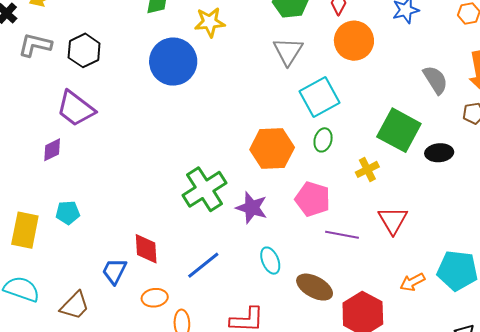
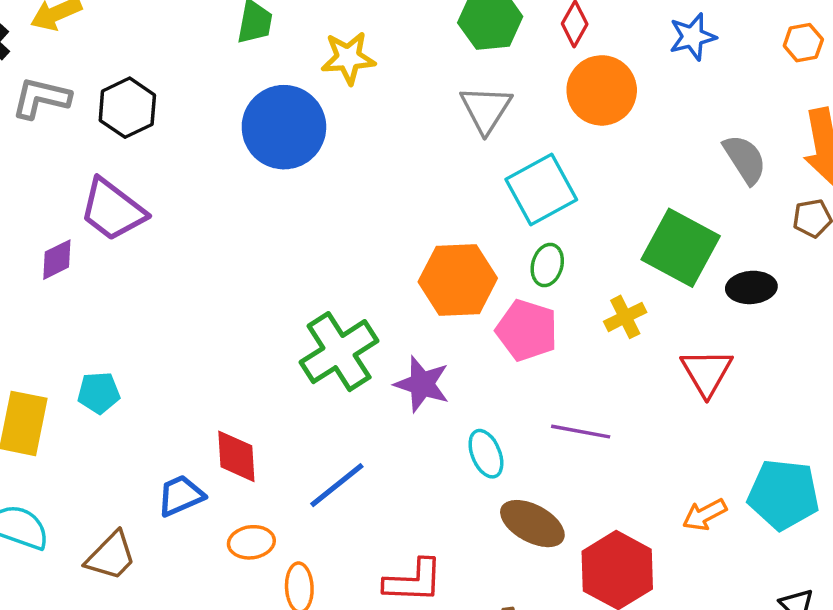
purple diamond: (52, 150) -> (57, 260), moved
pink pentagon: (313, 199) -> (527, 330), moved
red triangle: (393, 220) -> (707, 372), moved
cyan ellipse: (270, 261) -> (486, 454), moved
blue trapezoid: (114, 271) -> (181, 496), turned 40

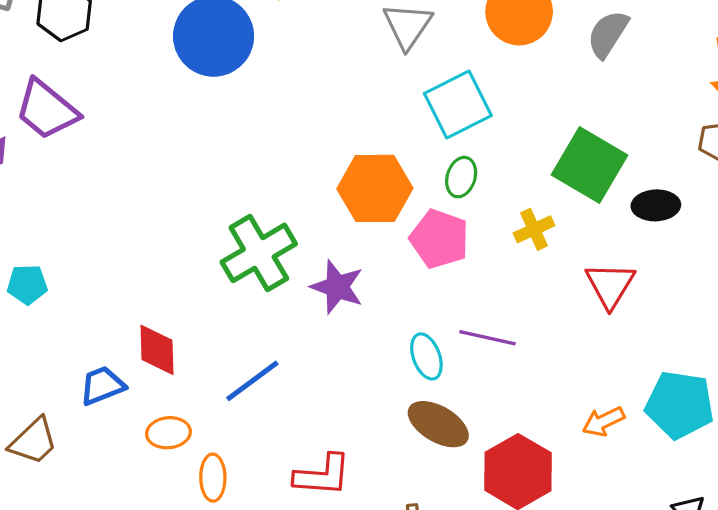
gray semicircle: (745, 159) -> (608, 34), moved, turned -117
cyan ellipse: (486, 454) -> (426, 356), moved

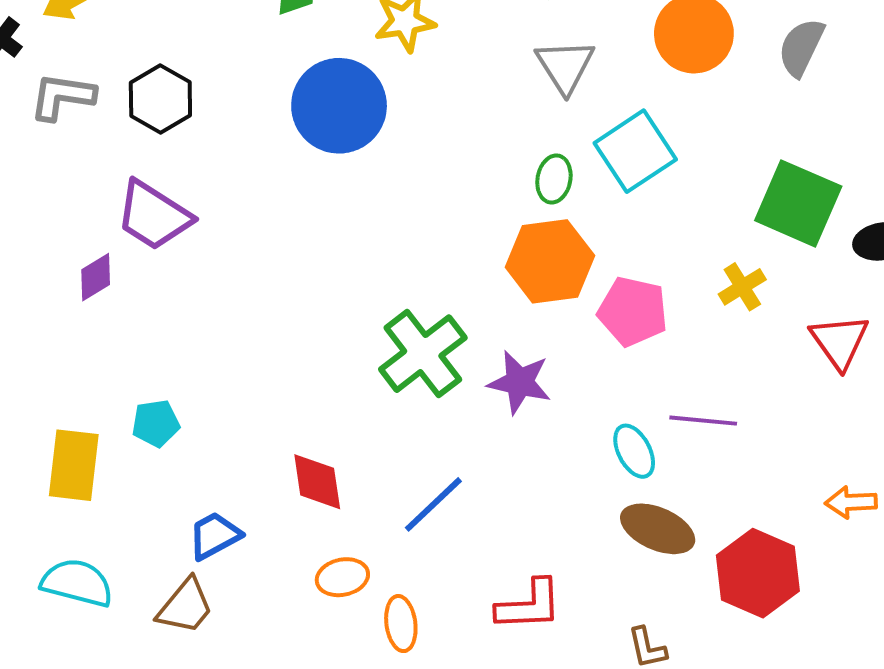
green ellipse: (461, 177) -> (554, 179), moved
blue trapezoid: (102, 386) -> (214, 536), moved
orange arrow: (603, 421) -> (851, 502), turned 30

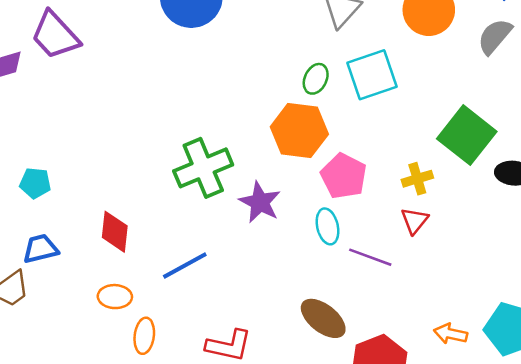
red triangle: (839, 341) -> (415, 221), moved, size x0.7
cyan pentagon: (156, 423) -> (35, 183), moved
cyan ellipse: (634, 451) -> (328, 226), moved

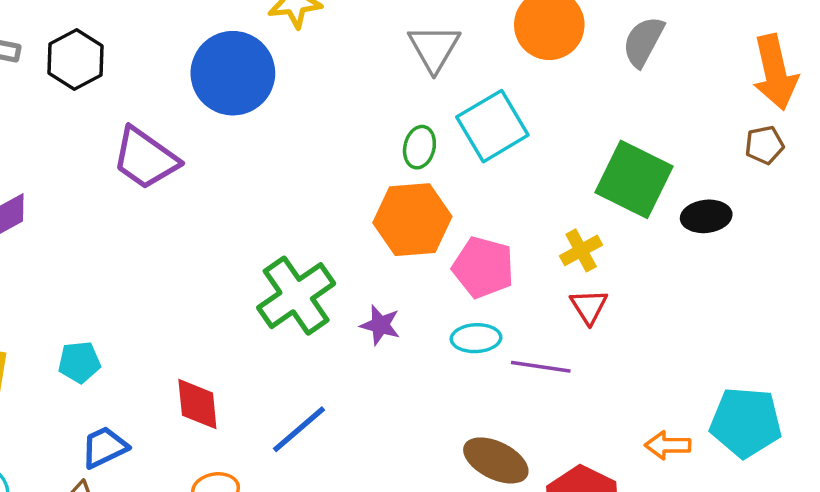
purple trapezoid: (55, 35) -> (145, 158), moved
purple star: (260, 202) -> (380, 325), size x0.7
cyan ellipse: (328, 226) -> (476, 338), turned -68

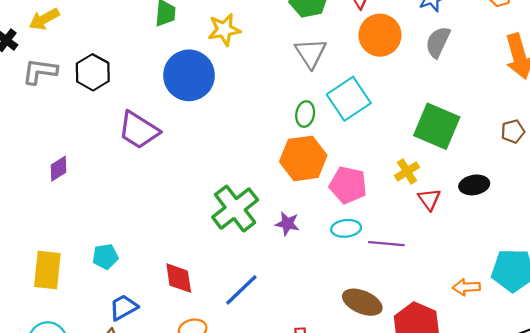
brown pentagon: (764, 145) -> (513, 131), moved
black ellipse: (706, 216) -> (474, 185), moved
red triangle: (589, 306) -> (429, 199), moved

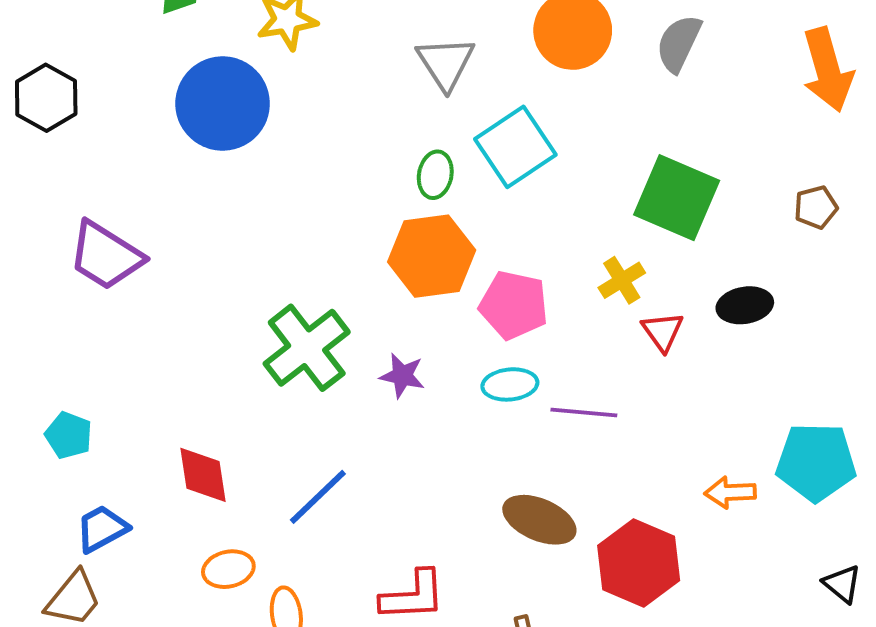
purple trapezoid: (139, 130) -> (106, 256), moved
cyan pentagon: (105, 256) -> (69, 435), turned 30

